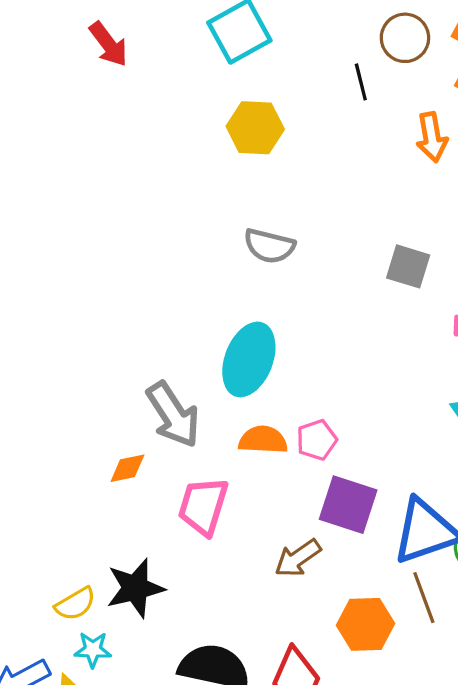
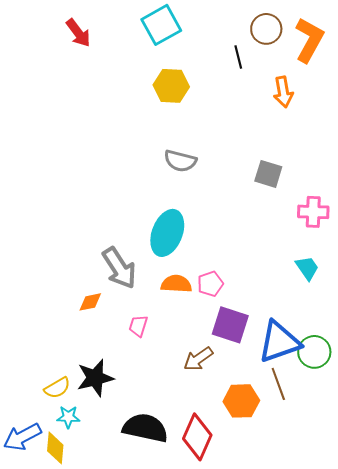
pink trapezoid: (203, 506) -> (138, 326), size x0.6

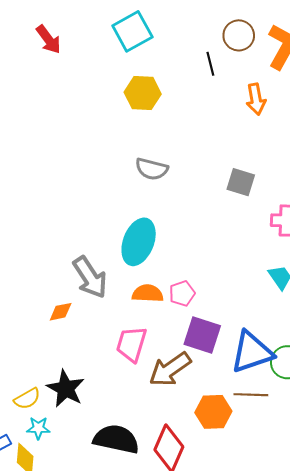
pink trapezoid: (138, 326) -> (131, 344), moved, size x1.6
brown arrow: (198, 359) -> (170, 369), size x1.4
black star: (95, 378) -> (66, 389), turned -30
brown line: (278, 384) -> (251, 395), turned -68

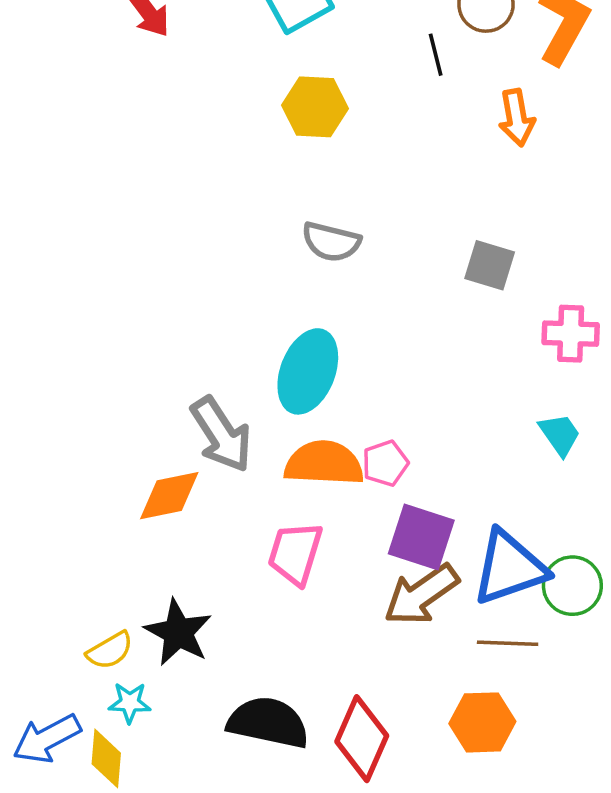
orange semicircle: (148, 293) -> (324, 463), size x1.4
orange diamond: (61, 312) -> (169, 496), size x1.5
brown arrow: (170, 369) -> (421, 595), moved
orange hexagon: (213, 412) -> (482, 722), moved

